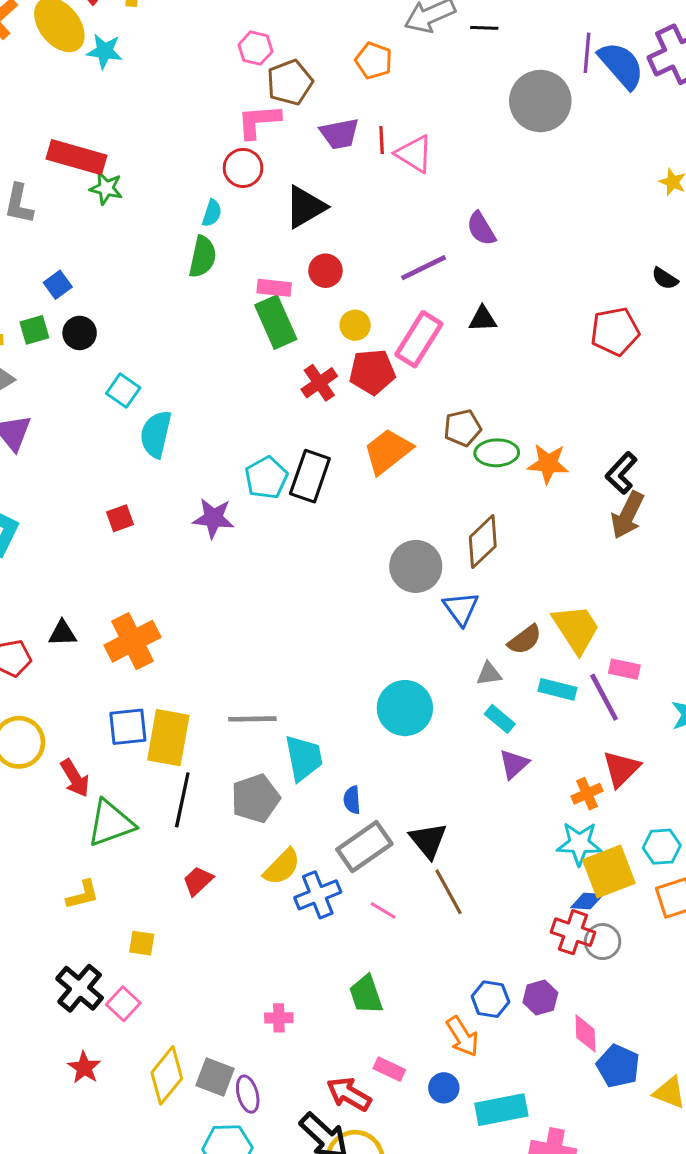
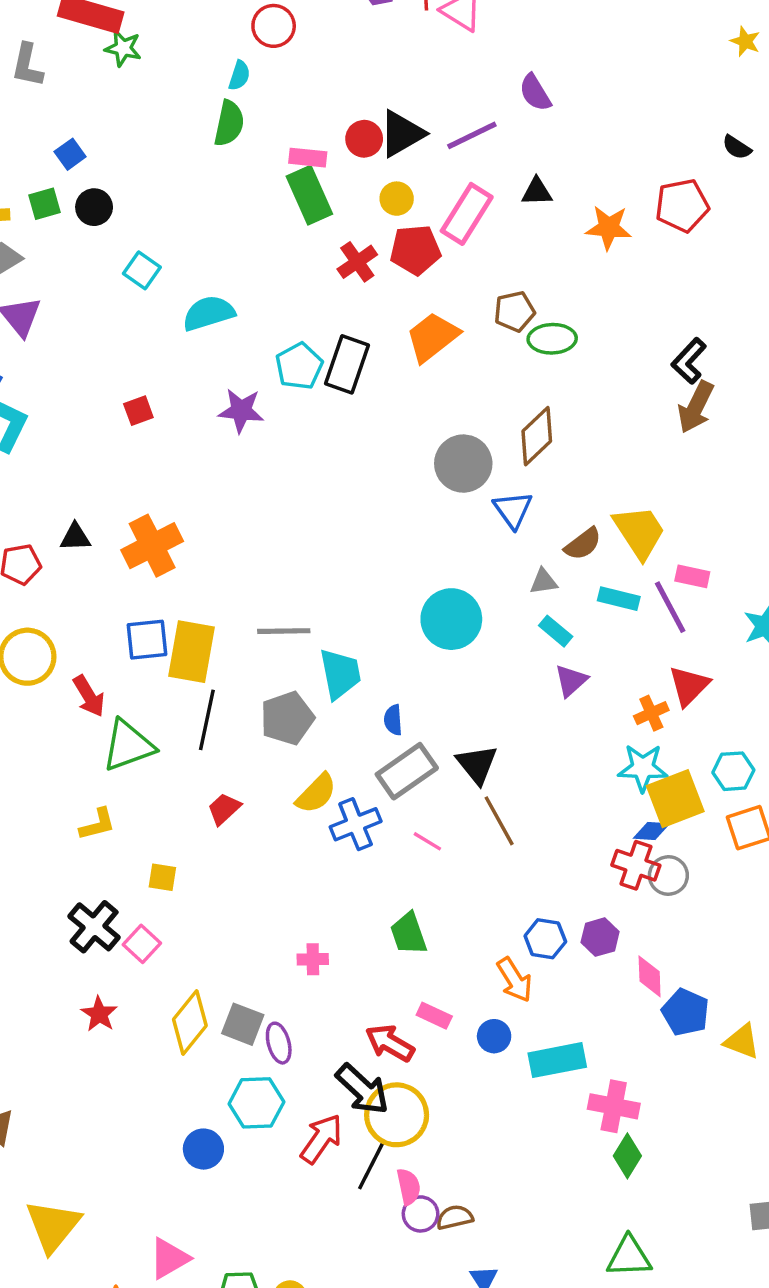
black triangle: (305, 207) -> (402, 134), moved
cyan semicircle: (156, 434) -> (209, 313), moved, turned 60
orange star: (548, 464) -> (609, 228), moved

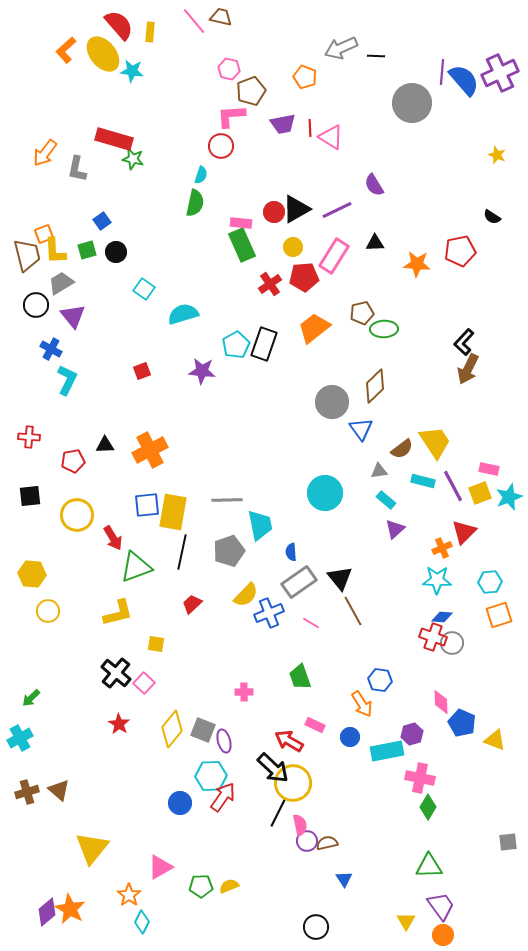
pink rectangle: (692, 576) -> (489, 469), moved
yellow square: (675, 799) -> (480, 493), moved, size x0.7
yellow L-shape: (97, 824) -> (118, 613), size x1.4
purple hexagon: (600, 937) -> (412, 734), moved
red arrow: (321, 1139) -> (223, 797), moved

